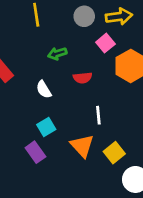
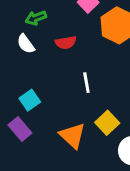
white semicircle: (44, 90) -> (26, 44), moved
orange triangle: (82, 146) -> (72, 136), moved

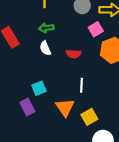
green arrow: (36, 18) -> (46, 28), moved
orange triangle: (72, 136) -> (65, 108), moved

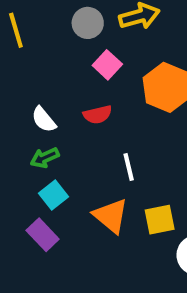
green arrow: (46, 28) -> (45, 158), moved
pink square: (96, 29) -> (107, 65), moved
yellow square: (89, 117) -> (160, 220), turned 35

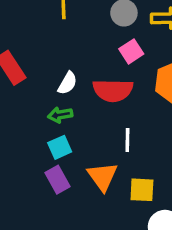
red semicircle: (98, 115) -> (113, 90), size x1.6
white semicircle: (44, 120) -> (67, 83), turned -125
purple rectangle: (43, 235) -> (57, 180), moved

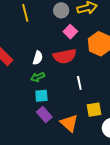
cyan square: (60, 147) -> (41, 96), turned 32
orange triangle: (102, 176) -> (69, 123), moved

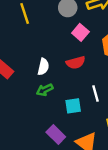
red semicircle: (65, 56) -> (76, 63), size x0.7
cyan square: (41, 96) -> (73, 106), moved

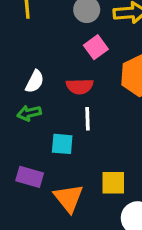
white line: (96, 94) -> (87, 119), moved
purple rectangle: (56, 134) -> (30, 177), turned -42

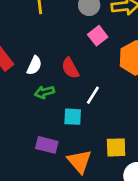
white semicircle: (35, 82) -> (34, 65), moved
red semicircle: (80, 86) -> (70, 68), moved, turned 65
white line: (87, 119) -> (93, 95), turned 36

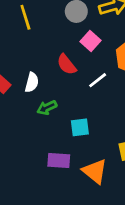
red semicircle: (70, 68) -> (67, 65), moved
white line: (93, 95) -> (98, 80), moved, turned 30

